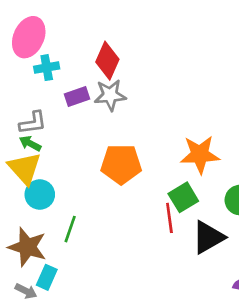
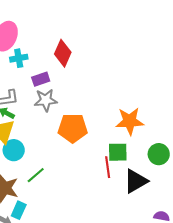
gray star: (110, 95) -> (46, 100), moved
green square: (183, 197) -> (118, 152), turned 30
green line: (70, 229) -> (36, 175), turned 30

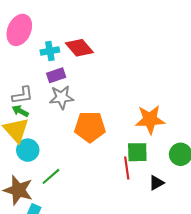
red diamond: (63, 53) -> (79, 48), turned -64
cyan cross: (19, 58) -> (50, 51), moved
black triangle: (136, 181) -> (156, 183), size x0.6

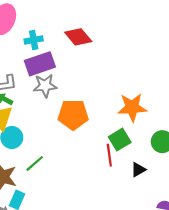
red diamond: (79, 48) -> (78, 37), moved
purple rectangle: (56, 75) -> (40, 64), size x1.6
green square: (137, 152) -> (120, 140), turned -30

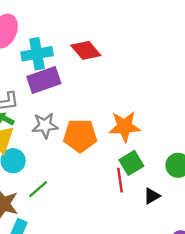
cyan cross: (34, 40) -> (37, 54), size x1.5
gray star: (45, 86) -> (45, 125), moved
orange star: (132, 107) -> (125, 127), moved

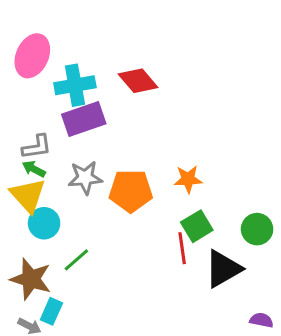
orange star: (125, 127) -> (188, 179), size x0.7
black triangle: (152, 196) -> (223, 269), size x1.8

